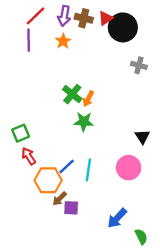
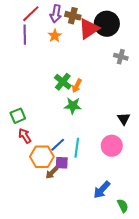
red triangle: (106, 18) -> (89, 29), moved, size x1.6
purple square: (71, 208) -> (62, 163), moved

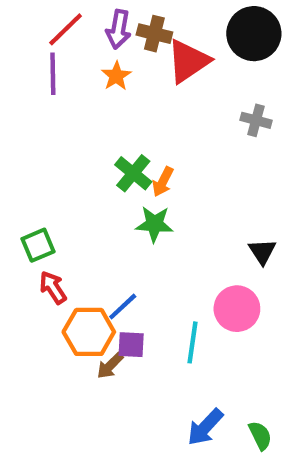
black circle: (107, 24) -> (254, 34), moved
cyan line: (77, 148) -> (193, 342), moved
blue arrow: (102, 190) -> (205, 427), moved

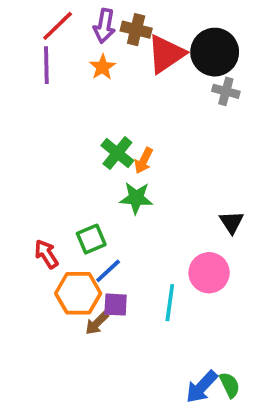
black circle: (254, 34) -> (215, 52), moved
gray cross: (256, 120) -> (226, 91), moved
green square: (38, 245) -> (91, 239), moved
blue arrow: (205, 427) -> (202, 387), moved

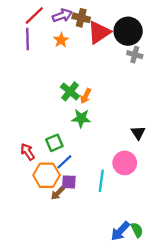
purple arrow: (104, 26) -> (62, 16), turned -120

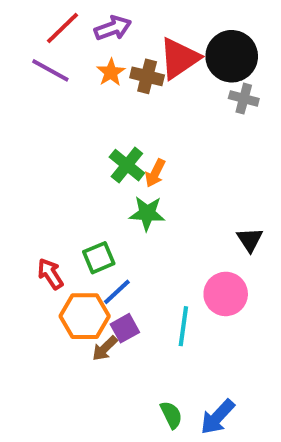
brown cross: (81, 18) -> (147, 76), moved
purple line: (28, 39) -> (50, 70), turned -60
purple square: (69, 182) -> (125, 328), turned -32
green semicircle: (137, 230) -> (171, 415), moved

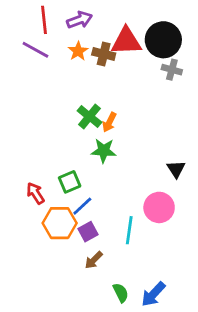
red line: (62, 28) -> (44, 20), turned -52
red triangle: (179, 58) -> (126, 41), turned 32
brown arrow: (105, 348) -> (94, 260), moved

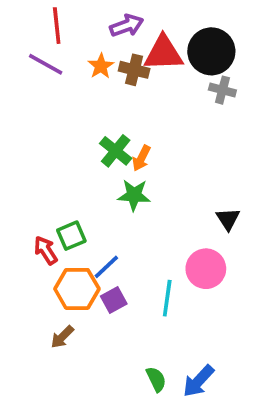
purple arrow: (79, 20) -> (127, 26), moved
green square: (70, 182) -> (71, 236), moved
brown arrow: (94, 260) -> (62, 337), moved

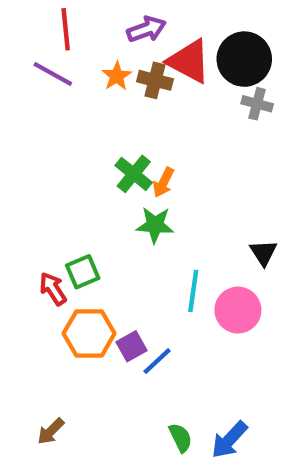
red triangle: (163, 53) -> (189, 61), turned 30
blue line: (106, 267) -> (157, 361), moved
cyan line: (167, 298) -> (193, 291), moved
brown arrow: (62, 337) -> (51, 431), moved

